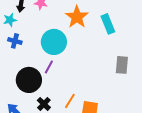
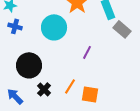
gray rectangle: (122, 65) -> (122, 29), moved, turned -54
purple line: (49, 67) -> (87, 52), moved

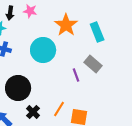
gray rectangle: (122, 29) -> (93, 64), moved
purple line: (87, 52) -> (76, 75), turned -48

